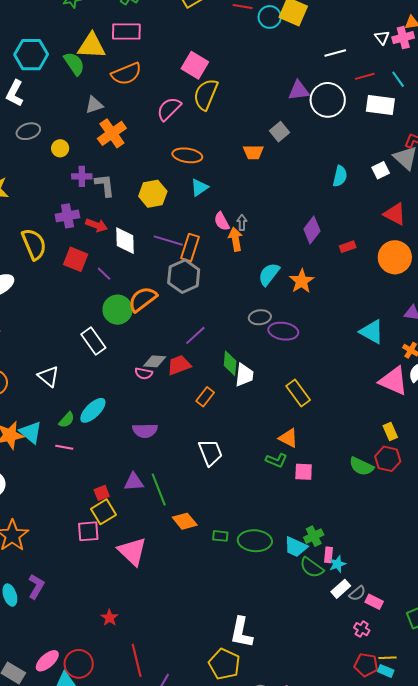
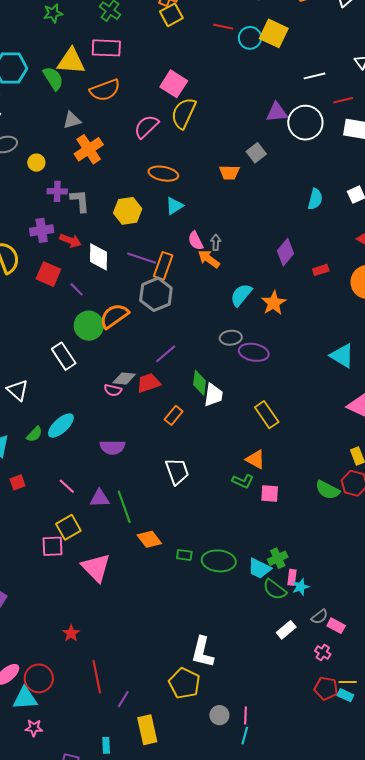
orange arrow: (235, 239) -> (209, 259), turned -45
pink line: (64, 447) -> (67, 486), moved, turned 30
red square: (102, 493) -> (17, 482), moved
white rectangle: (341, 589) -> (286, 630), moved

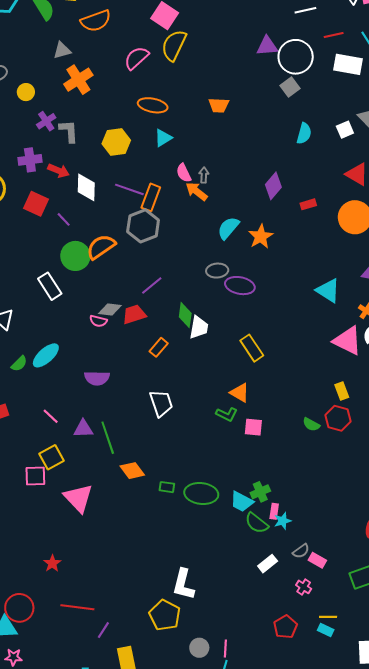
gray square: (256, 153) -> (290, 87), moved
purple cross: (57, 191) -> (46, 121), turned -36
green semicircle: (328, 490) -> (311, 424), size x0.7
red line: (97, 677) -> (77, 607), turned -72
red pentagon: (326, 688) -> (285, 627), moved, turned 30

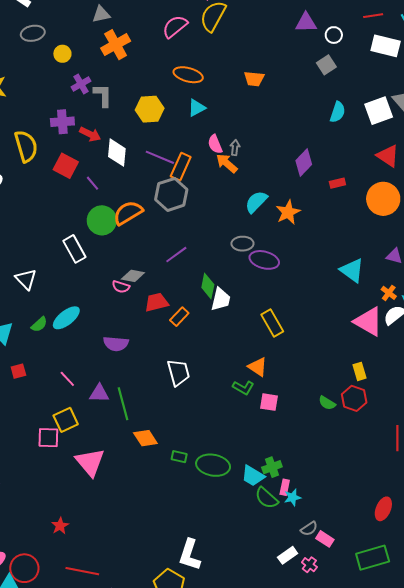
white circle: (296, 57) -> (334, 35), size x0.5
white square: (345, 130) -> (379, 111), size x1.6
red trapezoid: (134, 314) -> (157, 302), moved
white rectangle: (268, 564) -> (288, 555), moved

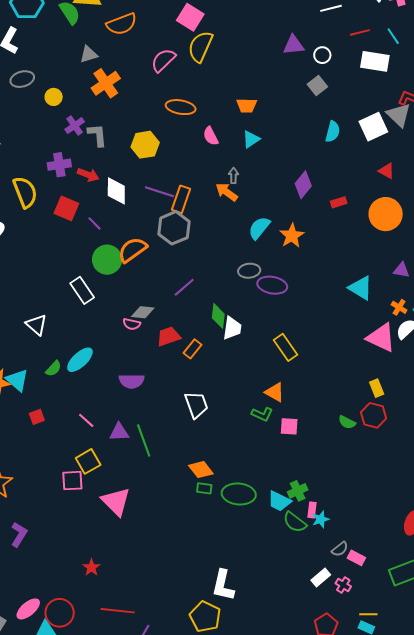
cyan triangle: (197, 108) -> (251, 139), moved
pink semicircle: (215, 144) -> (211, 136), moved
red triangle: (388, 156) -> (387, 171), size x0.7
orange diamond: (145, 438) -> (201, 470), moved

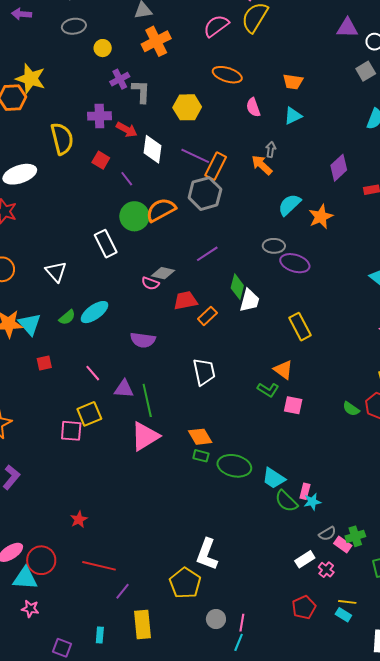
red square: (66, 208) -> (101, 160), size x0.7
green cross: (298, 491) -> (355, 536), moved
pink triangle: (116, 502) -> (145, 436), moved, turned 36

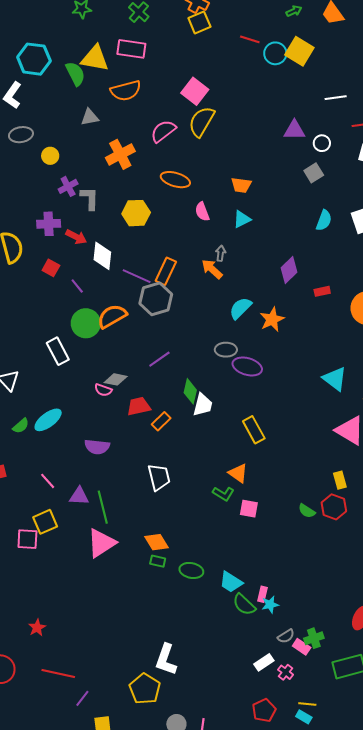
orange cross: (156, 41) -> (120, 154), moved
purple line: (195, 156) -> (137, 276), moved
green ellipse: (234, 466) -> (191, 570), size x0.7

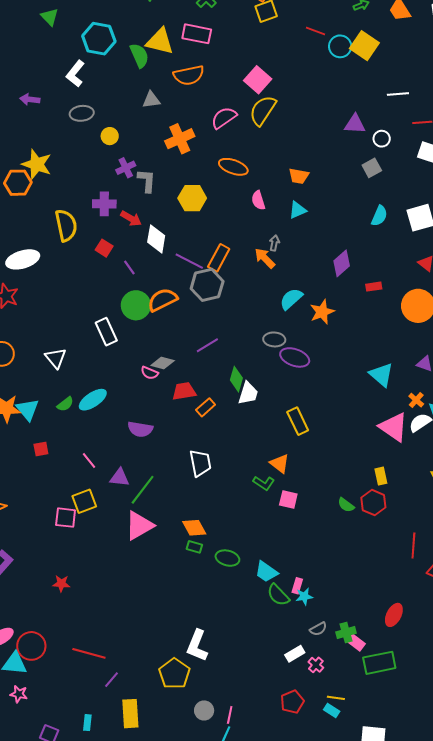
green line: (103, 507) -> (143, 490), turned 48
red star: (37, 628) -> (61, 584), moved, turned 30
pink rectangle: (302, 647) -> (356, 643), moved

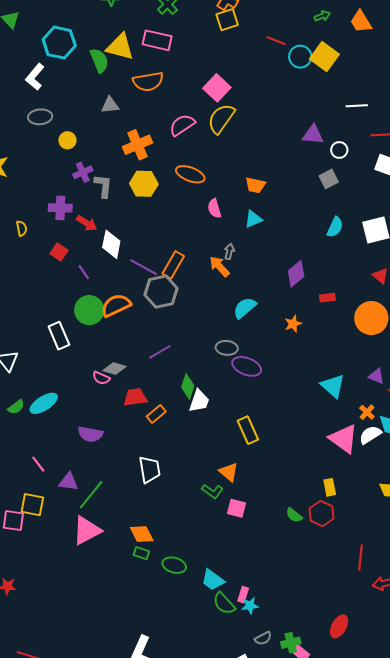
yellow hexagon: (192, 198) -> (144, 184), moved
yellow semicircle: (66, 225) -> (22, 228), size x0.5
orange star: (322, 312) -> (293, 324), moved, size x0.7
yellow square: (84, 501) -> (32, 505), turned 30

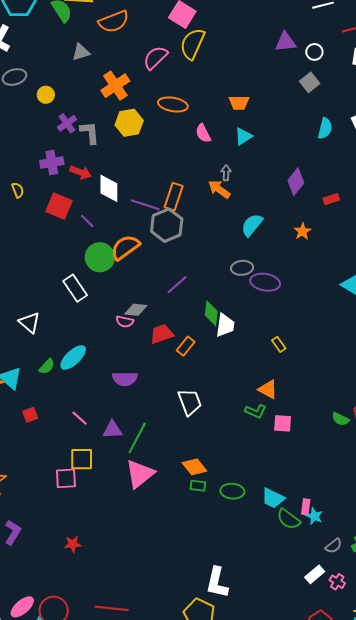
red square: (59, 252) -> (59, 206), size x1.5
yellow rectangle: (248, 430) -> (279, 344), size x0.6
cyan star: (250, 606) -> (314, 516), turned -30

